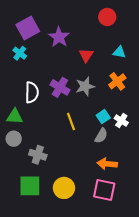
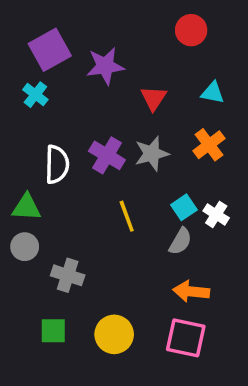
purple star: (59, 37) -> (105, 66), turned 30
green square: (30, 186) -> (53, 331), size x0.7

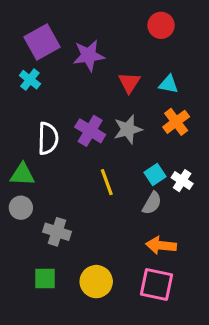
cyan triangle: (213, 93) -> (169, 84), moved

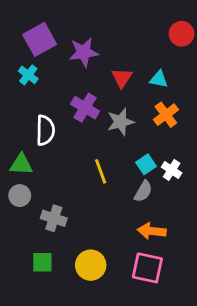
red circle: (161, 25) -> (182, 34), moved
purple cross: (90, 131) -> (85, 108), moved

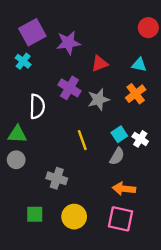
red triangle: (122, 78) -> (100, 64), turned 36
cyan triangle: (159, 79) -> (139, 65), moved
gray cross: (54, 218) -> (57, 178), moved

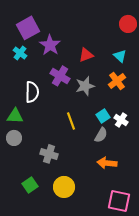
purple star: (68, 43) -> (50, 45), moved, turned -30
cyan triangle: (139, 65) -> (120, 56), turned 32
green square: (35, 214) -> (30, 185), turned -35
pink square: (120, 219) -> (119, 201), moved

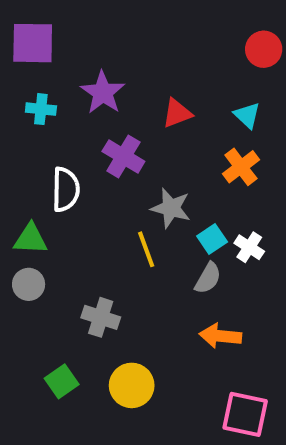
purple square: (28, 28) -> (33, 43), moved, turned 30
cyan cross: (20, 53) -> (41, 109), turned -32
gray star: (85, 86) -> (171, 208), moved, turned 30

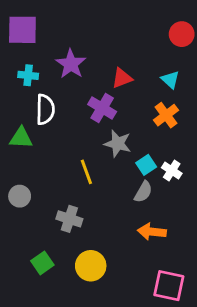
purple cross: (123, 156) -> (102, 108), moved
white semicircle: (66, 189) -> (45, 109), moved
green triangle: (31, 239) -> (21, 138), moved
yellow line: (146, 249) -> (86, 172), moved

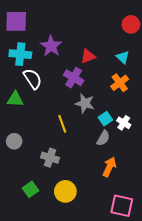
cyan cross: (28, 75) -> (20, 54), size x1.5
white semicircle: (45, 109) -> (33, 79), turned -35
orange arrow: (152, 232) -> (109, 167), turned 108

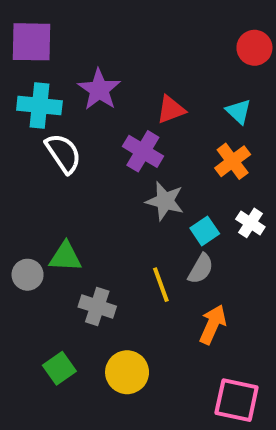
green triangle: (15, 99) -> (65, 257), moved
white cross: (124, 123) -> (250, 223), moved
yellow line: (62, 124) -> (161, 285), moved

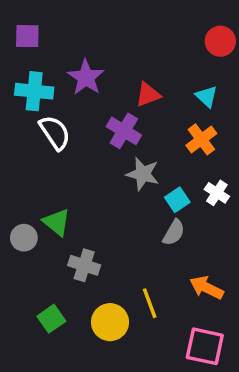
purple square: (32, 42) -> (27, 36), size x0.7
green triangle: (65, 257) -> (57, 222), turned 36
yellow line: (161, 285) -> (150, 303), moved
orange arrow: (213, 324) -> (207, 288), moved, turned -88

